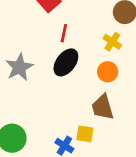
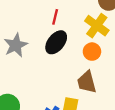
yellow cross: (112, 42) -> (97, 26), size x1.5

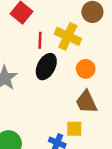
yellow cross: (97, 26) -> (68, 36), moved

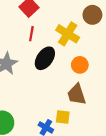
red line: (40, 40) -> (31, 34), moved

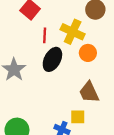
red line: (31, 34) -> (45, 35), moved
orange circle: (80, 65) -> (88, 53), moved

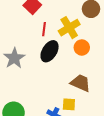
yellow cross: (73, 32) -> (69, 28), turned 30
brown trapezoid: (89, 92) -> (81, 83), turned 135

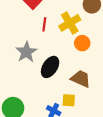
black ellipse: (50, 51) -> (50, 67), moved
gray star: (14, 58) -> (26, 52), moved

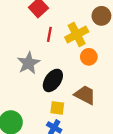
yellow square: (69, 100) -> (57, 108), moved

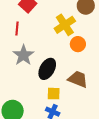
red line: (49, 34) -> (17, 28), moved

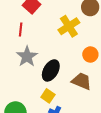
orange circle: (78, 44) -> (90, 54), moved
yellow square: (54, 94) -> (48, 96), moved, turned 32

